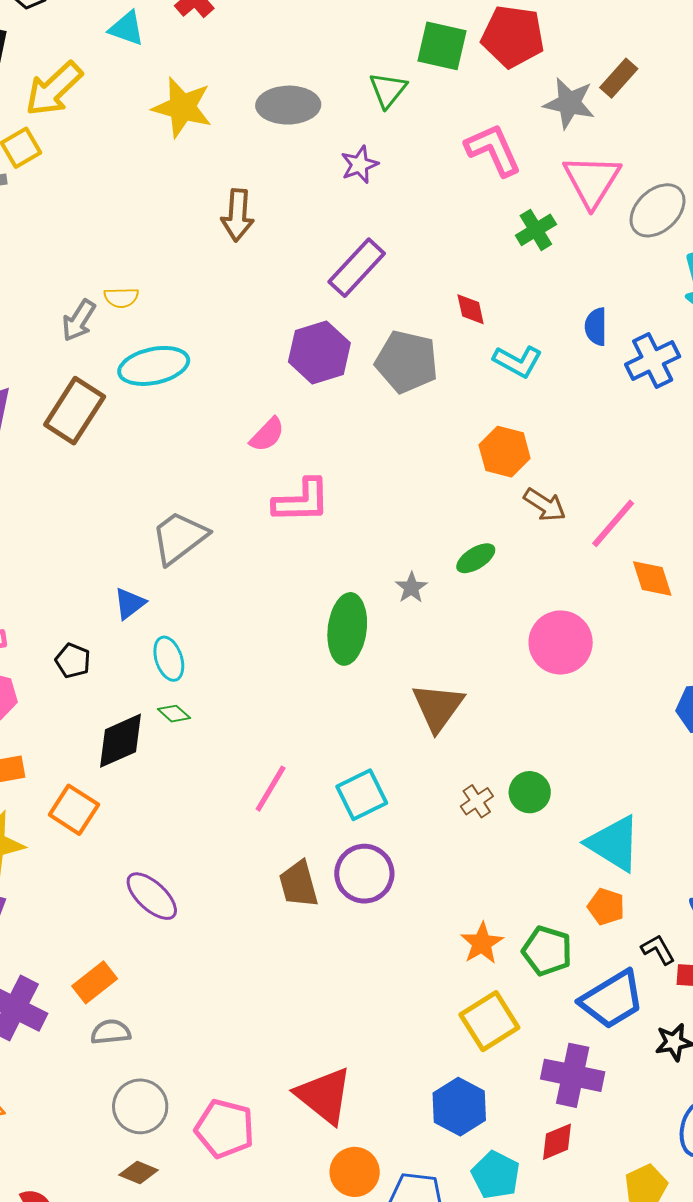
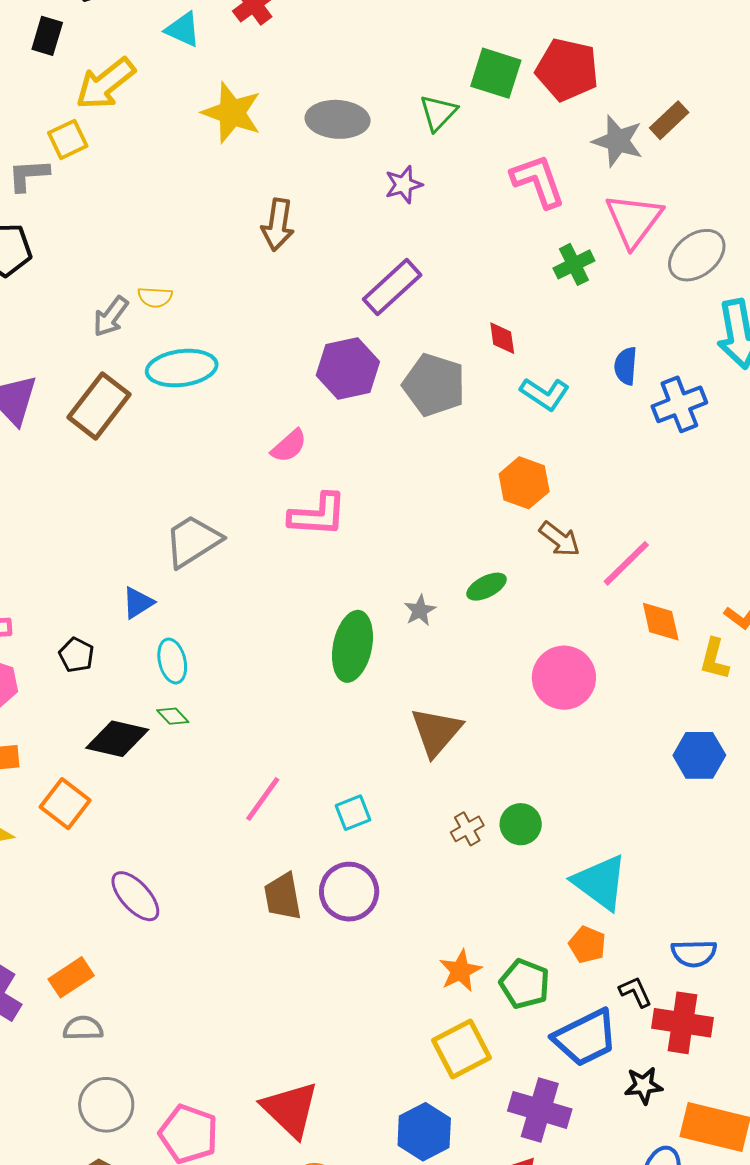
black diamond: (121, 741) -> (117, 739), turned 32
cyan square: (362, 795) -> (353, 813), size x0.7

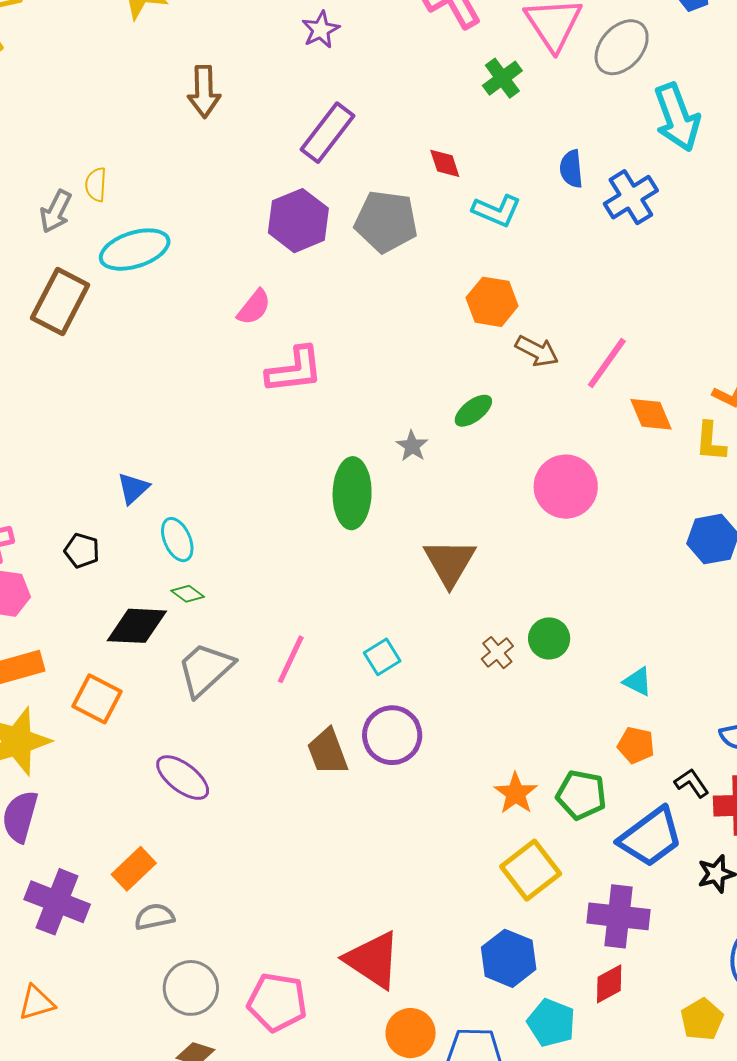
yellow semicircle: (155, 297) -> (96, 185), turned 100
gray trapezoid: (193, 541) -> (205, 669), moved
cyan triangle: (600, 882) -> (638, 682), size x0.5

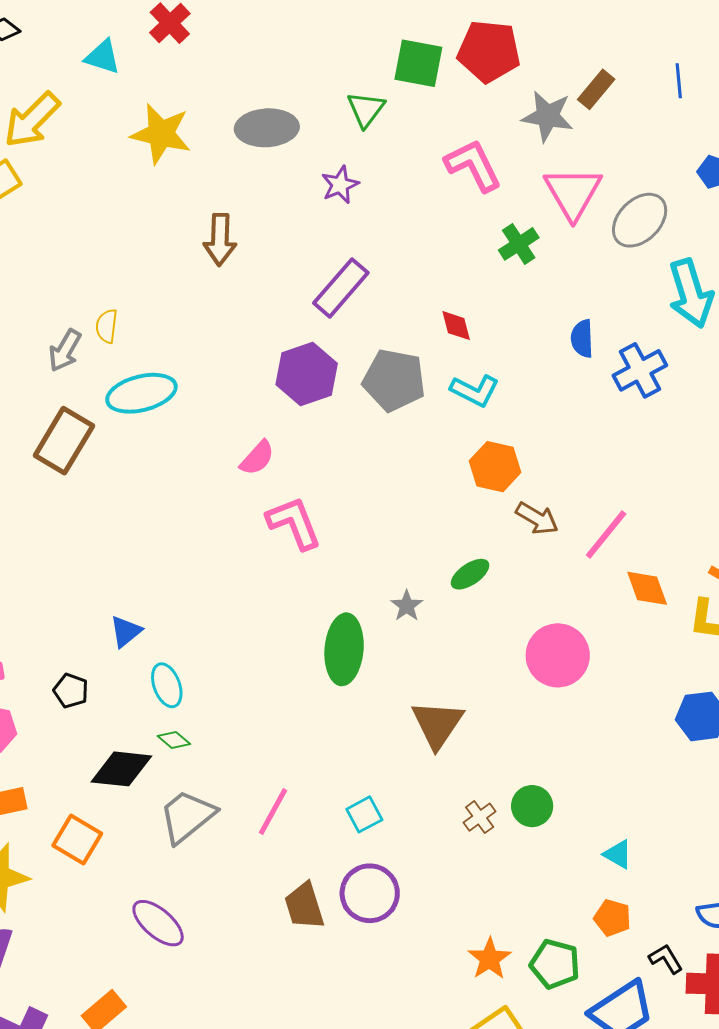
cyan L-shape: (497, 211) -> (475, 391), moved
pink L-shape: (295, 370) -> (294, 523), turned -108

